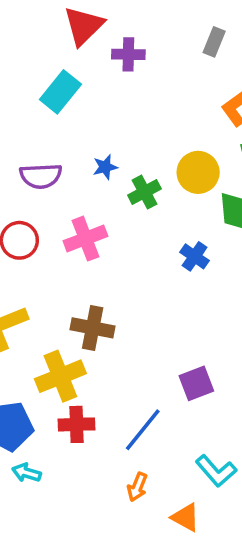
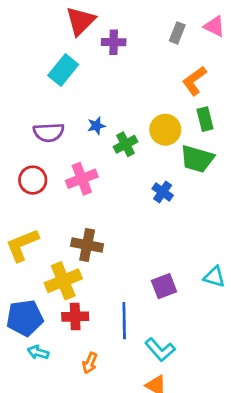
blue line: (143, 430) -> (124, 321), turned -40
cyan L-shape: (216, 471) -> (160, 350), moved
orange arrow: (137, 487) -> (90, 363), moved

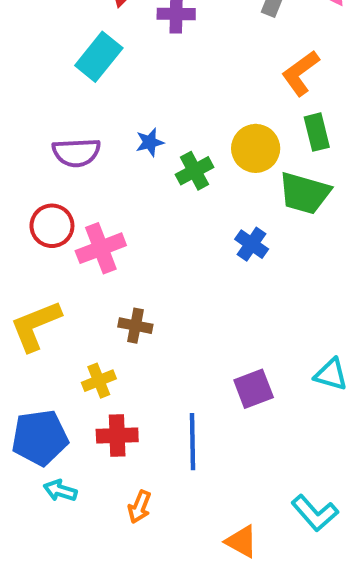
pink cross: (82, 179) -> (101, 248), moved
brown cross: (87, 245) -> (135, 326), size x0.7
yellow cross: (63, 281) -> (99, 381), size x0.6
cyan L-shape: (160, 350) -> (315, 513), moved

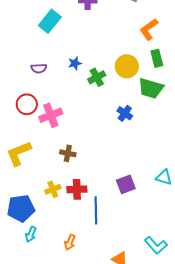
purple semicircle: (76, 152) -> (39, 68), size x0.7
yellow cross: (99, 381) -> (53, 189), moved
red cross: (117, 436) -> (77, 189), moved
cyan arrow: (60, 491) -> (31, 234), turned -84

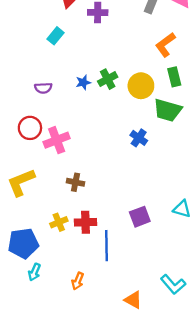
cyan rectangle: (50, 21) -> (55, 36), size x0.7
green cross: (97, 77) -> (108, 79), moved

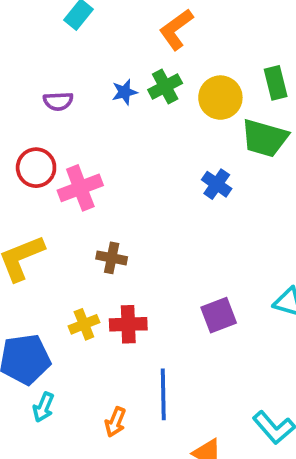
orange L-shape: (165, 45) -> (176, 29), moved
blue line: (107, 246) -> (163, 394), moved

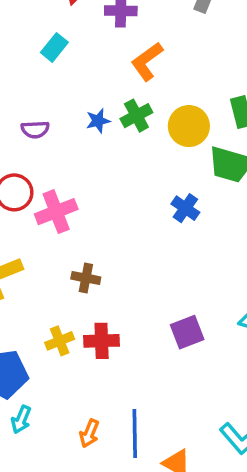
blue line: (163, 394) -> (135, 433), moved

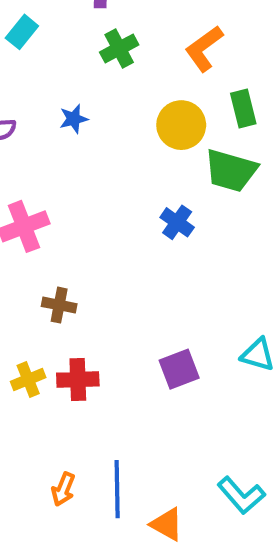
orange L-shape: (147, 61) -> (204, 49), moved
green cross: (136, 116) -> (119, 49), moved

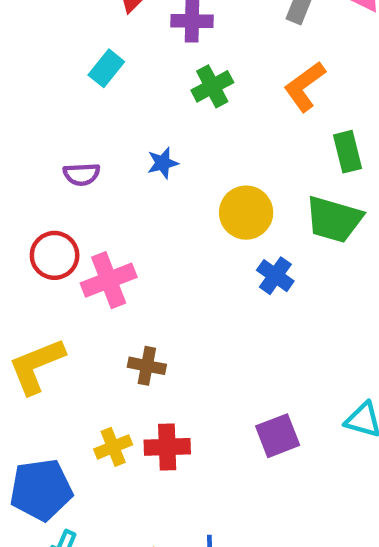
yellow circle: (181, 125) -> (246, 213), moved

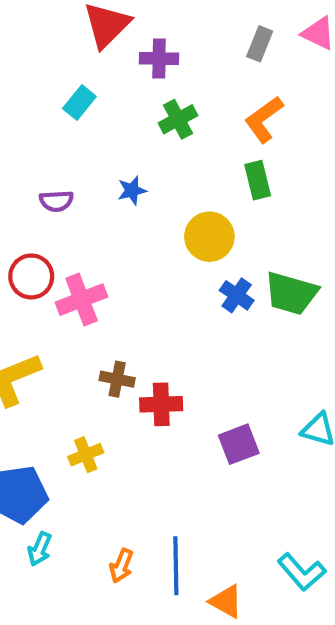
green rectangle: (347, 152) -> (258, 180), moved
green trapezoid: (334, 219) -> (291, 293), moved
red cross: (167, 447) -> (161, 404), moved

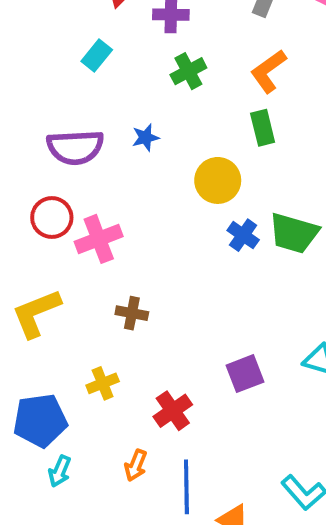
purple semicircle: (56, 201) -> (75, 147), size x1.8
red cross: (161, 404) -> (173, 411), moved, turned -33
orange arrow: (121, 566) -> (136, 465), moved

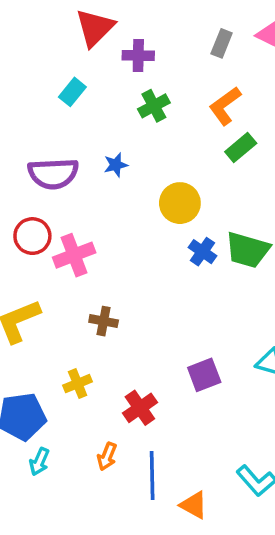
green rectangle: (263, 128) -> (241, 148), moved, turned 64

